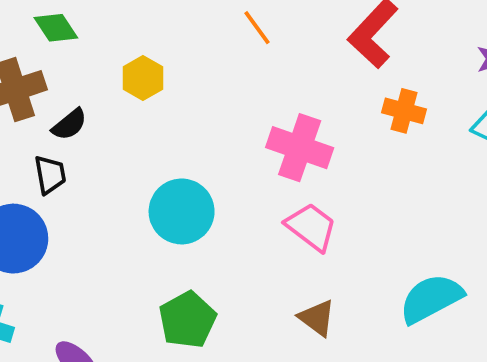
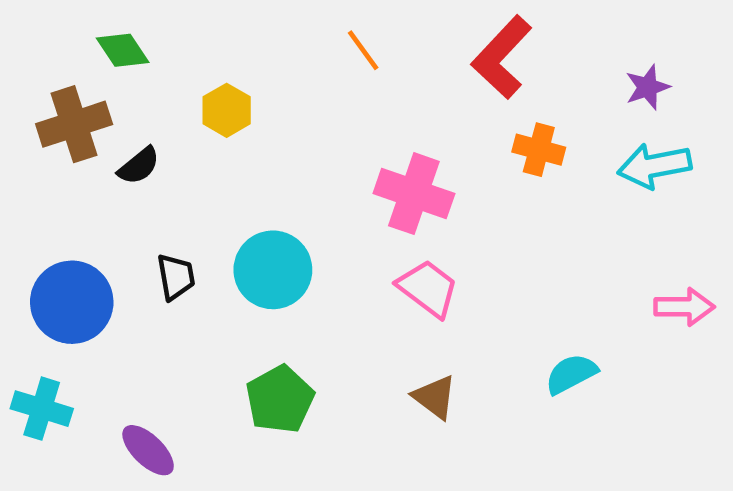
black trapezoid: (50, 175) -> (176, 277), moved
cyan semicircle: (431, 299) -> (571, 374), size x0.7

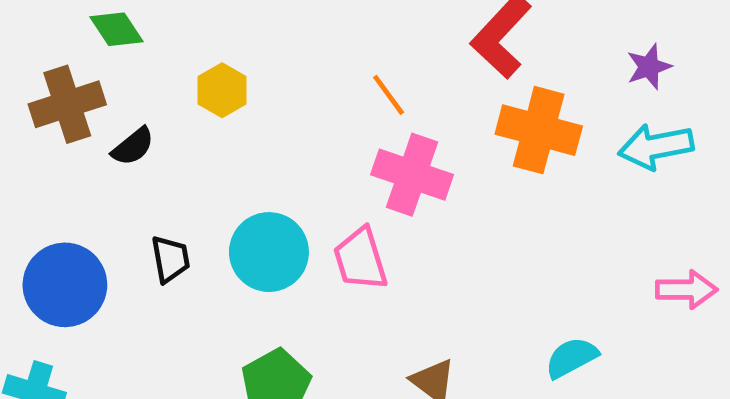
orange line: (363, 50) -> (389, 95), moved
orange cross: (539, 150) -> (539, 130), size x1.6
pink trapezoid: (428, 288) -> (360, 259), moved, turned -144

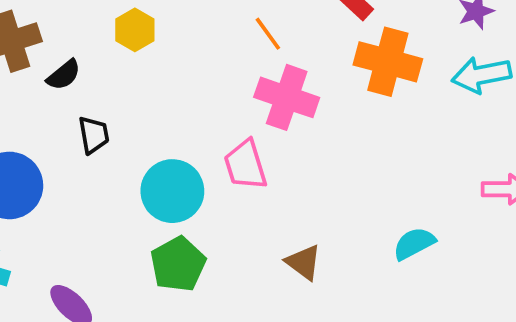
cyan circle: (269, 252) -> (172, 191), moved
black trapezoid: (170, 259) -> (94, 135), moved

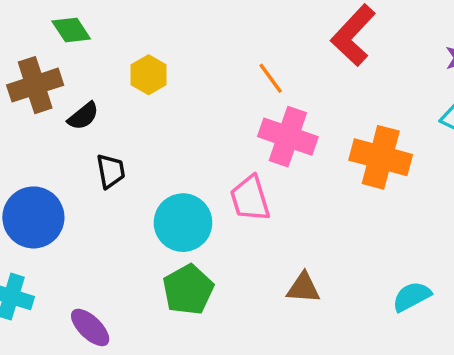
orange cross: (388, 62) -> (381, 157), moved
cyan semicircle: (414, 244) -> (412, 297), moved
brown triangle: (304, 262) -> (303, 288), turned -33

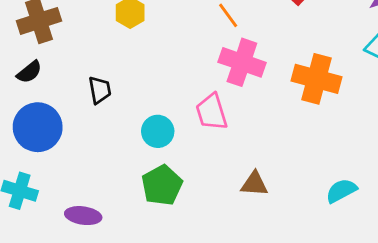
black semicircle: (83, 116) -> (29, 72), moved
cyan circle: (183, 223) -> (158, 131), size x0.7
purple ellipse: (90, 327) -> (83, 216), turned -36

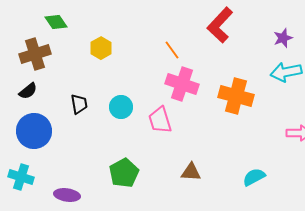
cyan circle: (158, 131) -> (121, 107), moved

